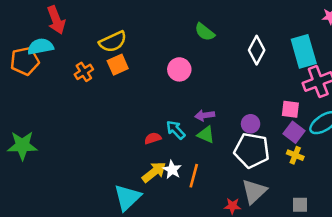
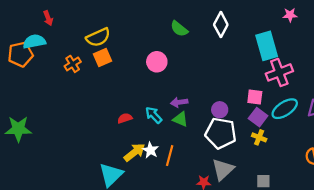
red arrow: (56, 20) -> (48, 18), size x0.6
white diamond: (257, 50) -> (221, 25), moved
red semicircle: (153, 138) -> (125, 118), moved

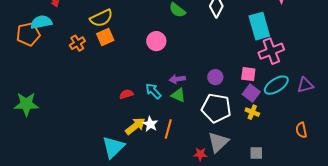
purple circle: (220, 110) -> (215, 77), moved

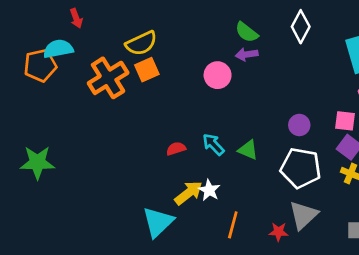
orange cross: (77, 43) -> (108, 78), size x1.8
purple arrow: (177, 79) -> (247, 54), moved
orange line: (168, 129) -> (233, 225), moved

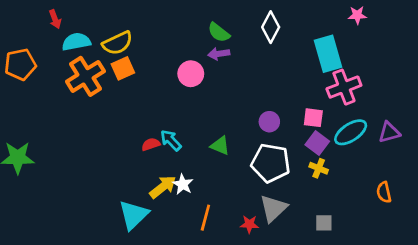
cyan semicircle: (58, 49) -> (76, 42), moved
cyan arrow: (213, 144) -> (171, 140), moved

